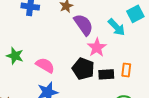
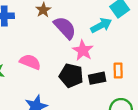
cyan arrow: (117, 27) -> (101, 25), turned -66
pink semicircle: (45, 65) -> (30, 62), moved

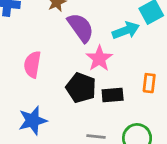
pink semicircle: (30, 62) -> (32, 64), turned -110
orange rectangle: (118, 70) -> (149, 83), moved

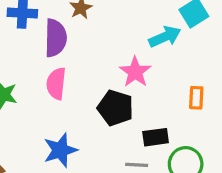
purple semicircle: (81, 28) -> (56, 38), moved, turned 40
black rectangle: (113, 95) -> (156, 137), moved

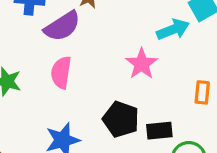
purple semicircle: (56, 38) -> (62, 26), turned 54
black pentagon: (115, 108) -> (121, 119), moved

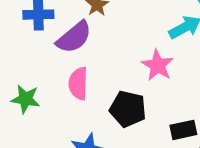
black pentagon: (121, 119) -> (128, 109), moved

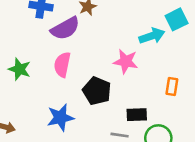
pink star: (158, 65) -> (126, 61), turned -30

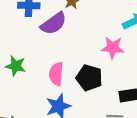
pink semicircle: (62, 65) -> (56, 74), moved

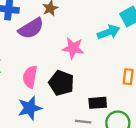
pink star: (113, 48) -> (73, 48), moved

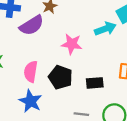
black rectangle: (98, 103) -> (95, 83), moved
blue star: (30, 108) -> (30, 101), turned -30

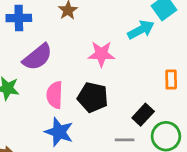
purple semicircle: (32, 25) -> (38, 57), moved
black rectangle: (95, 83) -> (143, 115), moved, turned -35

